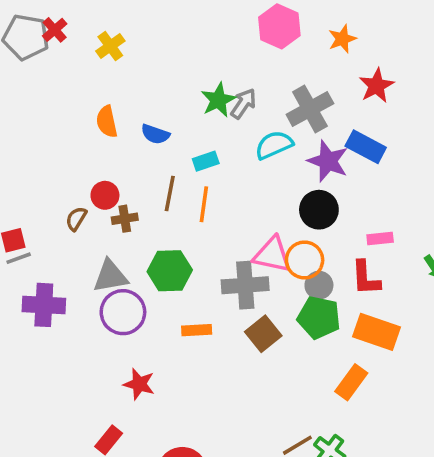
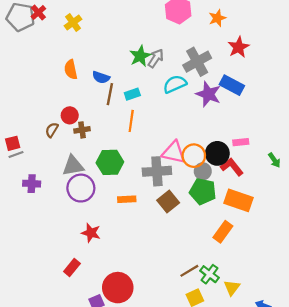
brown line: (170, 193) -> (110, 94), moved
black circle: (319, 210) -> (217, 153), moved
red L-shape: (366, 278) -> (232, 167), turned 145
purple cross: (44, 305) -> (32, 184), size x0.7

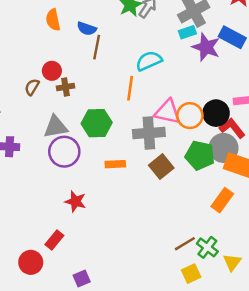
cyan semicircle: (175, 84) -> (149, 61), moved
cyan rectangle: (132, 94) -> (187, 32), moved
orange line: (131, 121) -> (130, 88), moved
gray circle: (203, 171) -> (223, 148), moved, size x1.5
red circle: (118, 288) -> (31, 262), moved, size x0.7

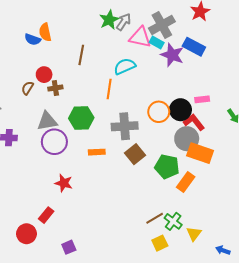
blue semicircle: (87, 29) -> (33, 39), moved
cyan rectangle: (187, 32) -> (157, 43), turned 48
pink triangle: (168, 112) -> (140, 37), moved
green pentagon: (200, 155) -> (167, 167), moved

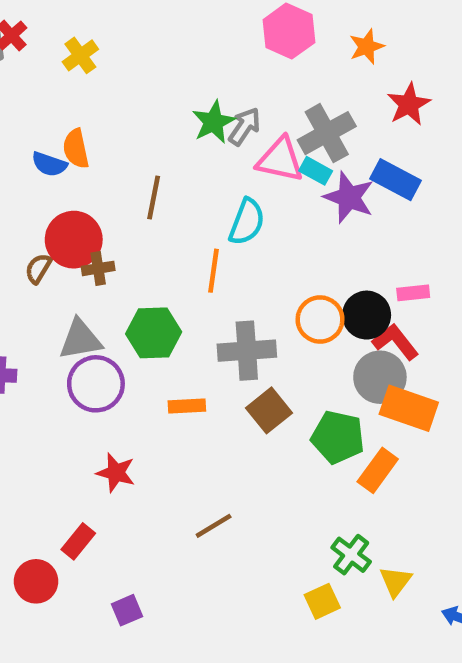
cyan semicircle: (125, 66) -> (247, 222), turned 135
red circle: (44, 75) -> (74, 240), size x1.6
brown line: (155, 218) -> (214, 526), moved

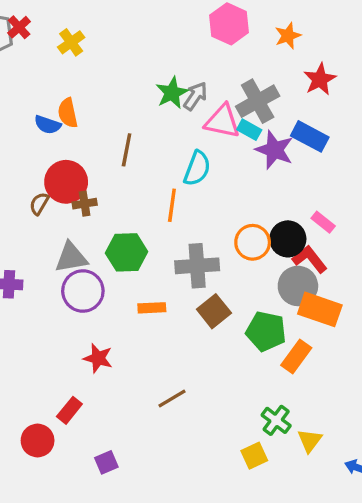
pink rectangle: (413, 293) -> (323, 222), turned 45

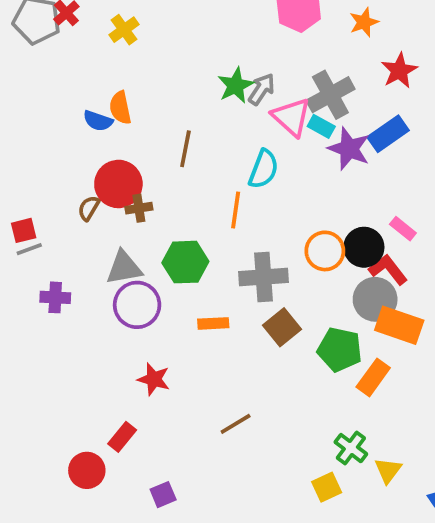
pink triangle: (222, 121) -> (291, 117), turned 30
blue rectangle: (310, 136) -> (388, 134), turned -63

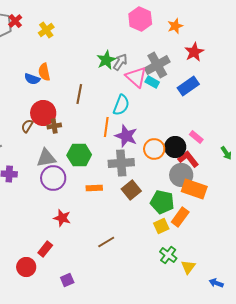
purple star: (349, 149) -> (126, 136), moved
yellow square: (327, 487) -> (161, 226), moved

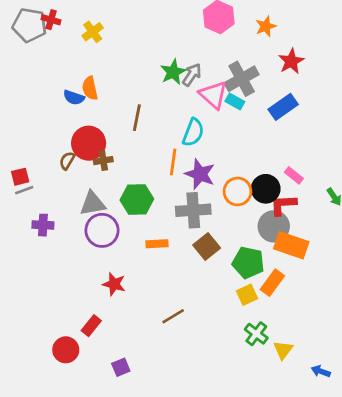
red cross: (15, 21) -> (51, 20), turned -32
red L-shape: (188, 159) -> (283, 205), turned -55

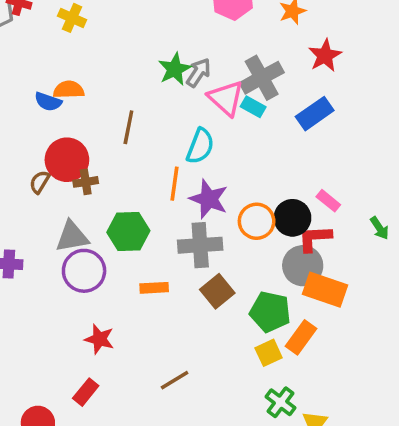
yellow cross: (93, 32) -> (72, 18), turned -30
orange semicircle: (90, 88) -> (69, 90), turned 100
red rectangle: (91, 326) -> (86, 392), moved

